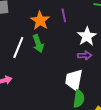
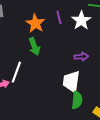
white star: (87, 36) -> (81, 20), moved
white line: (18, 48) -> (16, 72), moved

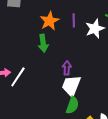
purple arrow: (81, 57) -> (67, 68), moved, turned -96
white line: (16, 72) -> (18, 77), moved

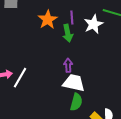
green arrow: (43, 43) -> (68, 33), moved
white trapezoid: (71, 86) -> (74, 83), turned 85

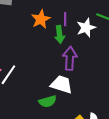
purple arrow: (68, 65) -> (70, 58), moved, size x1.6
green semicircle: (76, 102) -> (48, 101), moved, turned 54

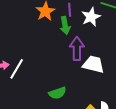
white trapezoid: (62, 84) -> (93, 64), moved

